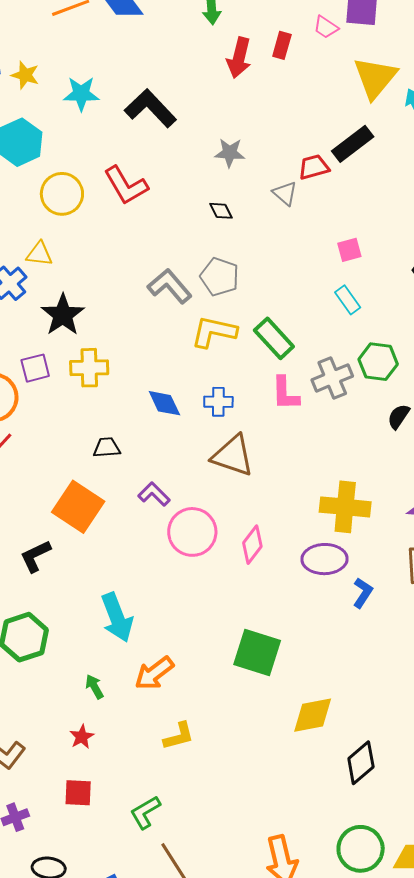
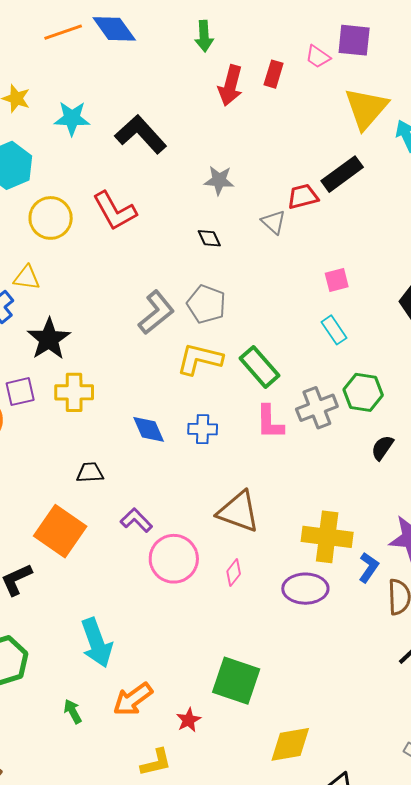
gray L-shape: (170, 286) -> (156, 312), turned 90
brown triangle: (233, 456) -> (238, 512), moved
pink diamond: (252, 545) -> (234, 573), size x0.7
blue L-shape: (363, 593) -> (369, 567), moved
red star: (82, 737) -> (189, 720), moved

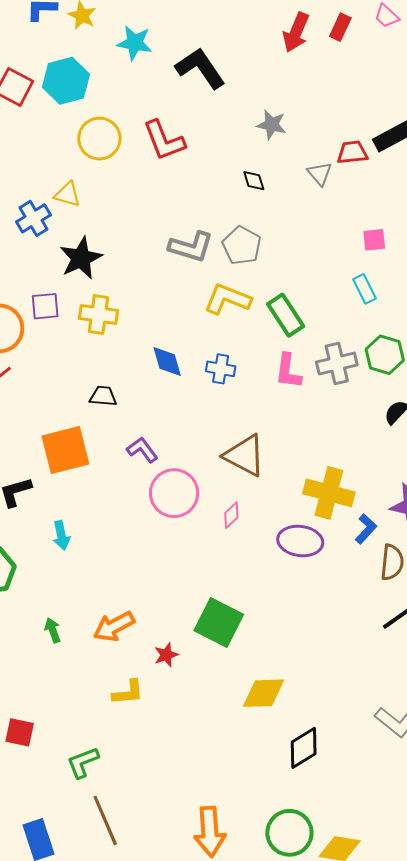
gray L-shape: (156, 312) -> (191, 247), turned 48
orange square: (60, 531) -> (65, 450), turned 33
cyan arrow: (97, 643) -> (61, 535), moved, size x0.6

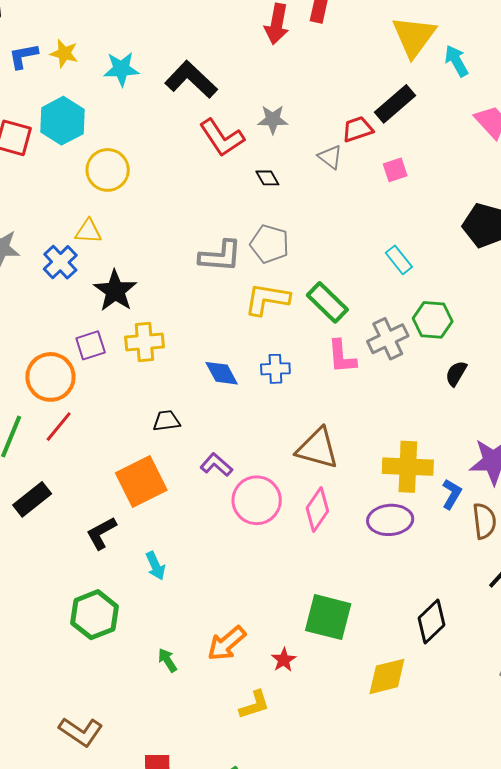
red L-shape: (164, 140) -> (222, 138), moved
pink square: (374, 240) -> (395, 170), moved
pink diamond: (231, 515) -> (317, 509), size x1.6
black diamond: (304, 748) -> (432, 622), moved

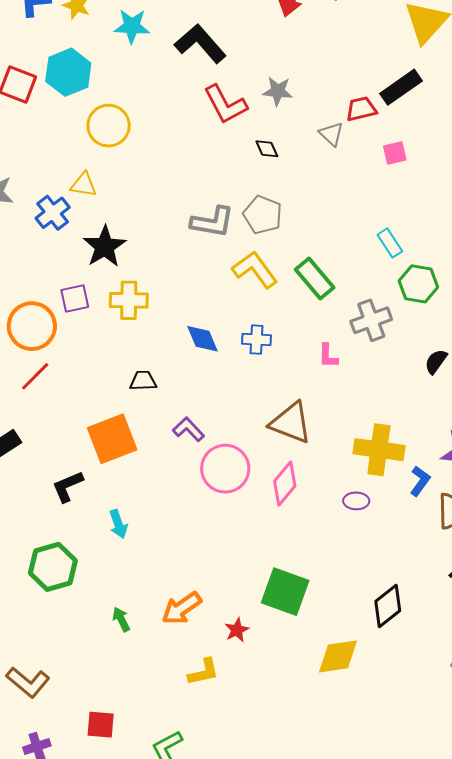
yellow L-shape: (267, 299) -> (255, 269), turned 39
green hexagon: (433, 320) -> (418, 284), moved
pink L-shape: (342, 357) -> (328, 356), moved, size x0.7
purple ellipse: (390, 520) -> (356, 501), size x0.6

